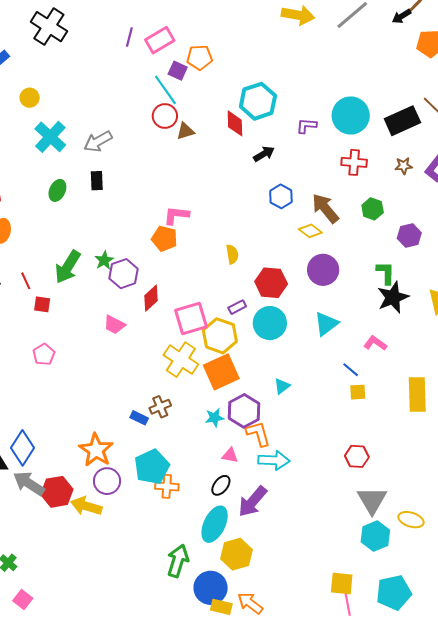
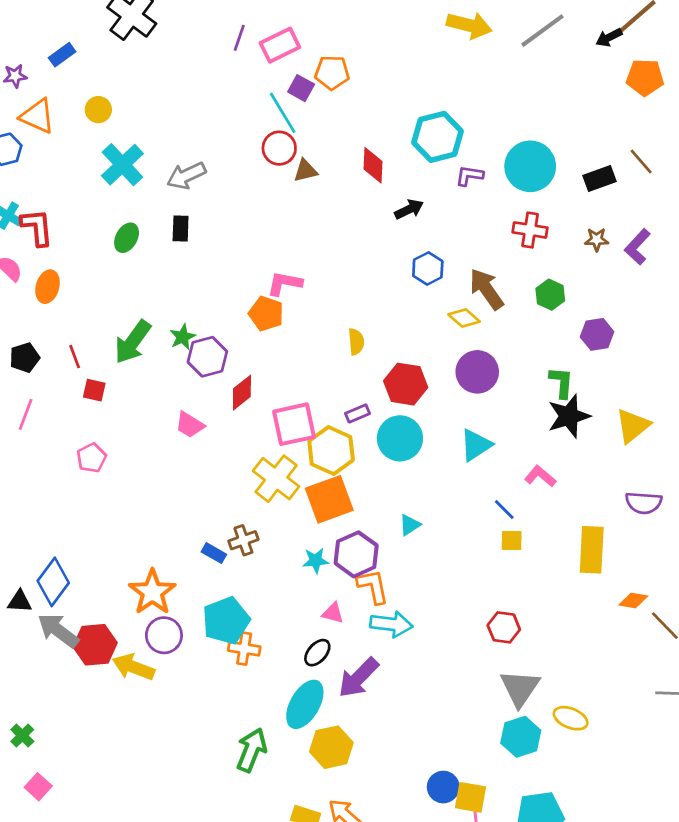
cyan hexagon: (258, 101) -> (437, 137), moved
black rectangle: (402, 121) -> (599, 179), size x0.7
blue circle: (211, 588) -> (443, 787), moved, size x0.7

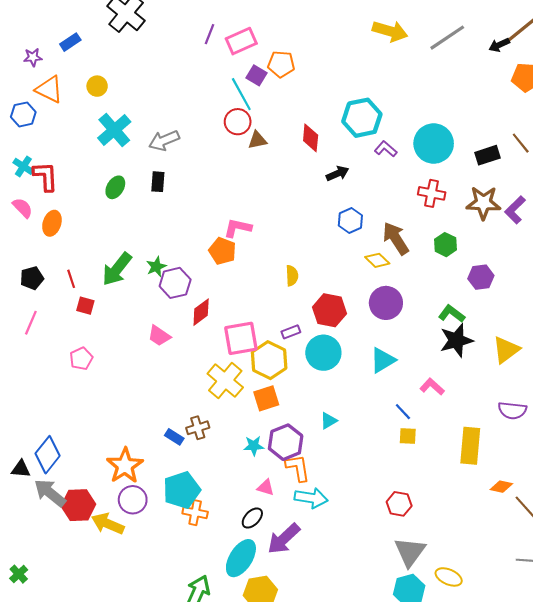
purple L-shape: (469, 176) -> (386, 149), turned 30
brown star: (597, 240) -> (483, 203), size x1.8
green L-shape: (561, 382) -> (452, 314), turned -60
orange square: (329, 499) -> (266, 398), size x0.7

